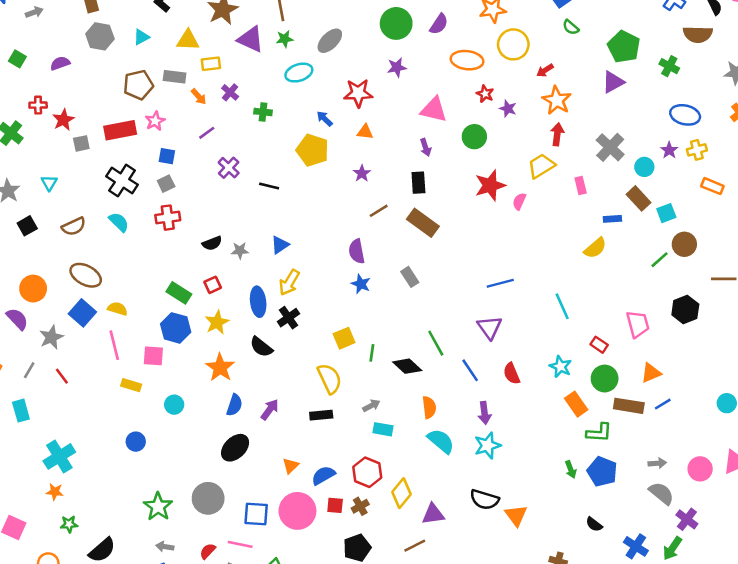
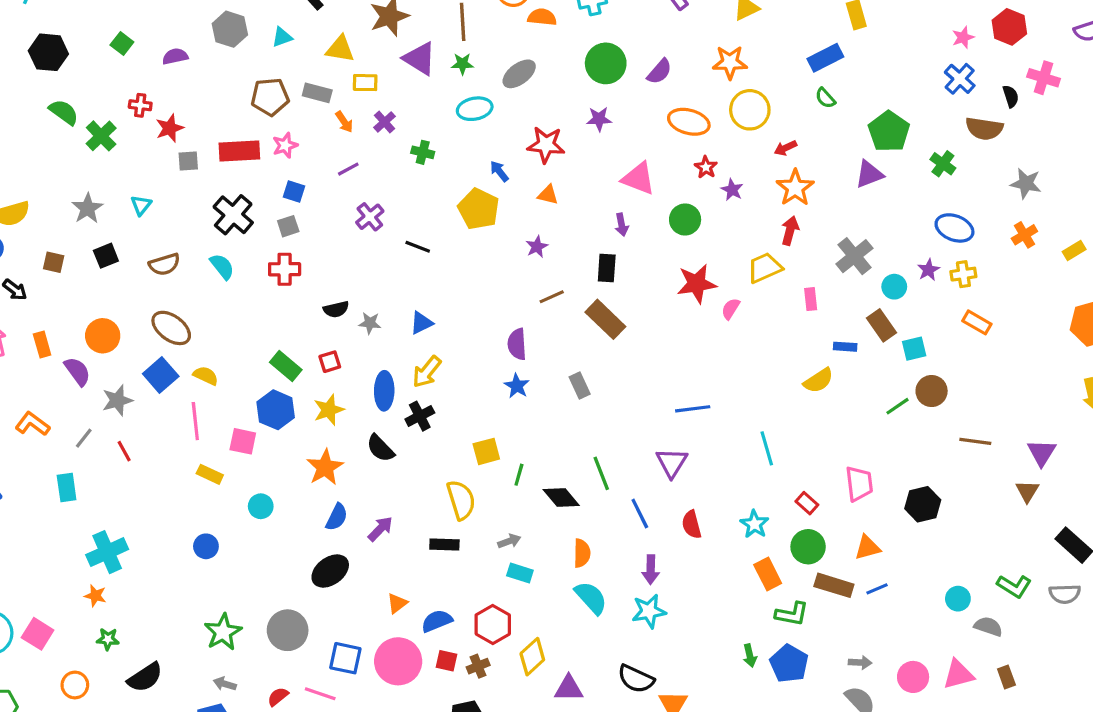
black hexagon: (685, 310) -> (923, 504), moved

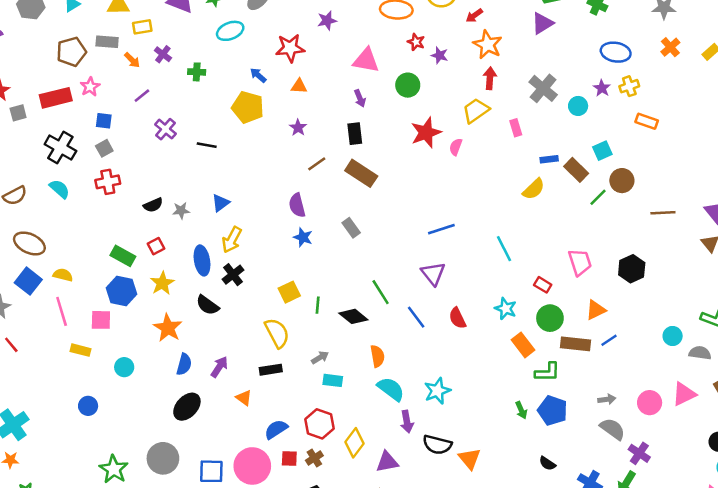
brown rectangle: (882, 325) -> (576, 170), moved
purple arrow: (651, 570) -> (407, 422), moved
orange triangle: (397, 603) -> (244, 398), moved, turned -35

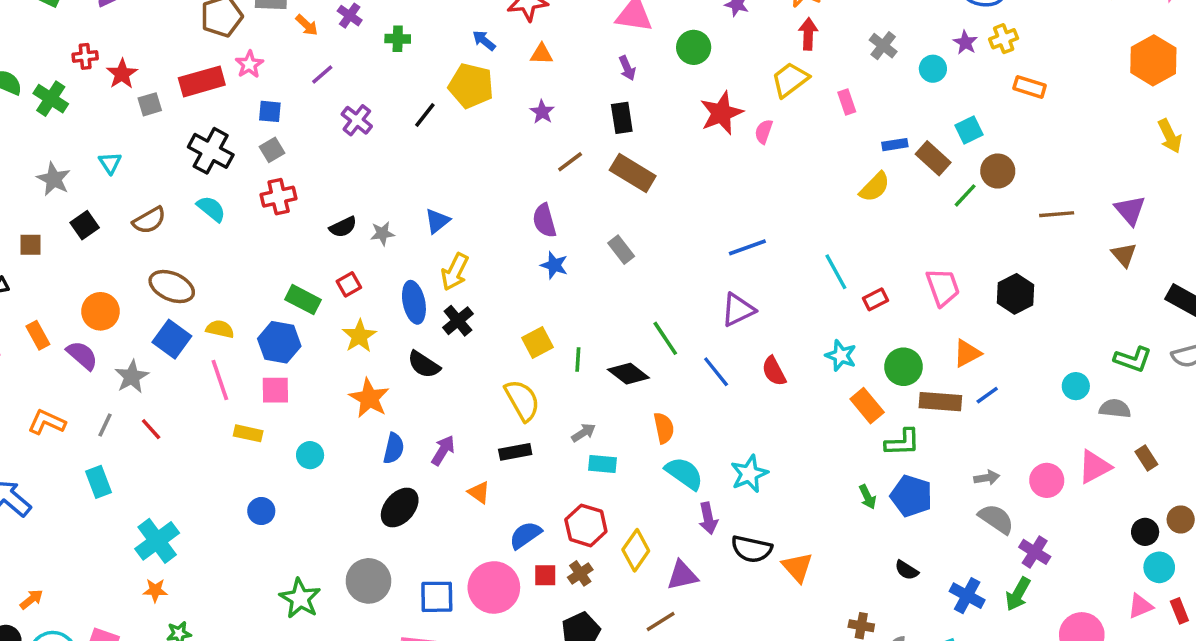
gray cross: (543, 88) -> (883, 46), size x0.7
black line: (207, 145) -> (425, 115), moved, turned -60
purple triangle: (433, 274) -> (738, 310), turned 45
red rectangle: (543, 285) -> (876, 299), moved, turned -56
blue hexagon: (122, 291) -> (279, 342), moved

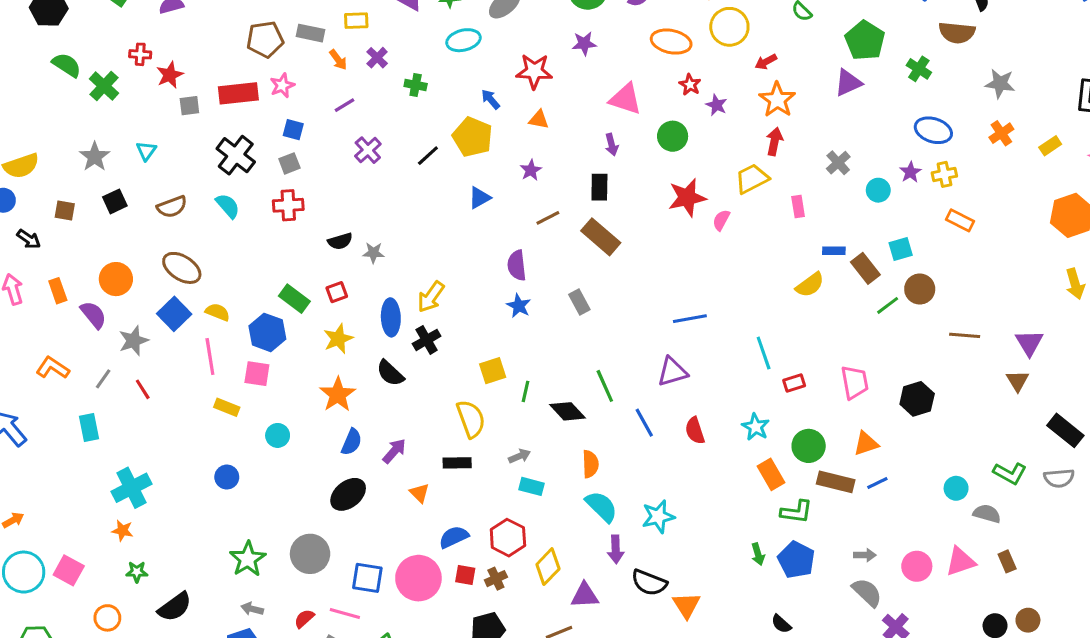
blue triangle: (437, 221) -> (479, 198), moved

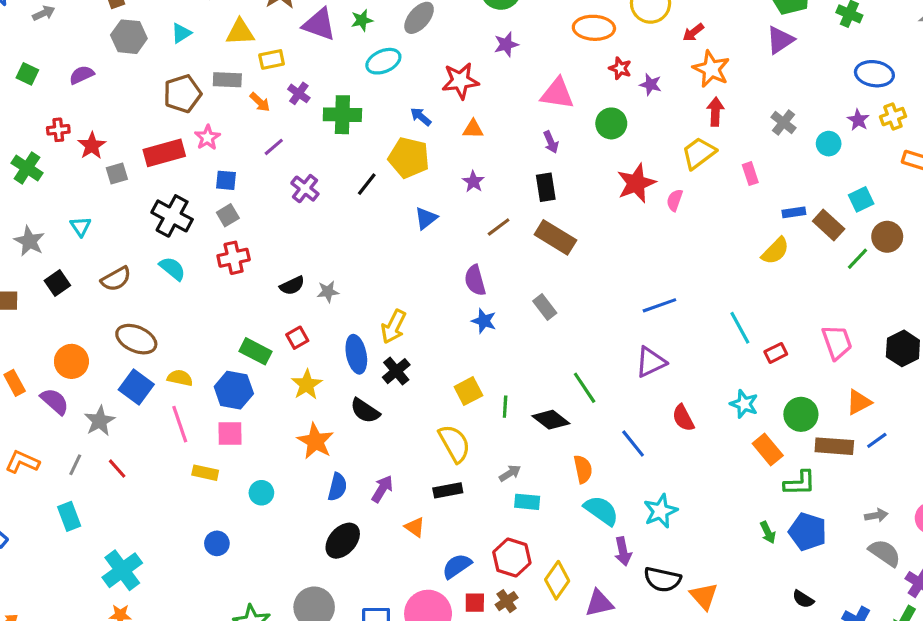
green cross: (416, 85) -> (342, 115), size x1.6
blue line: (644, 423) -> (633, 444), moved

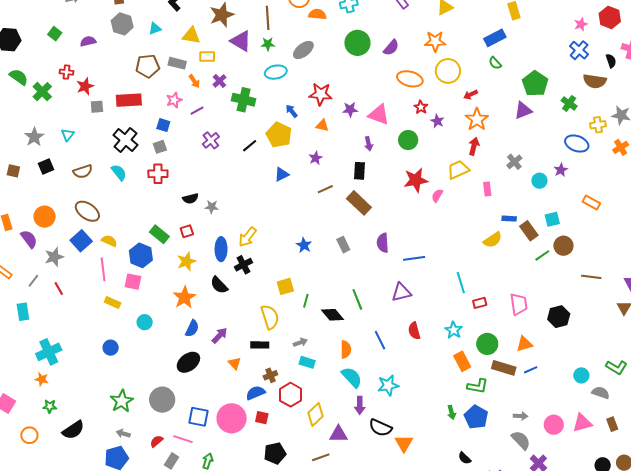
purple star: (506, 44) -> (350, 109), moved
yellow cross: (893, 117) -> (598, 125), moved
pink star: (207, 137) -> (174, 100), moved
purple semicircle: (475, 280) -> (383, 243), moved
brown cross: (507, 601) -> (270, 375), moved

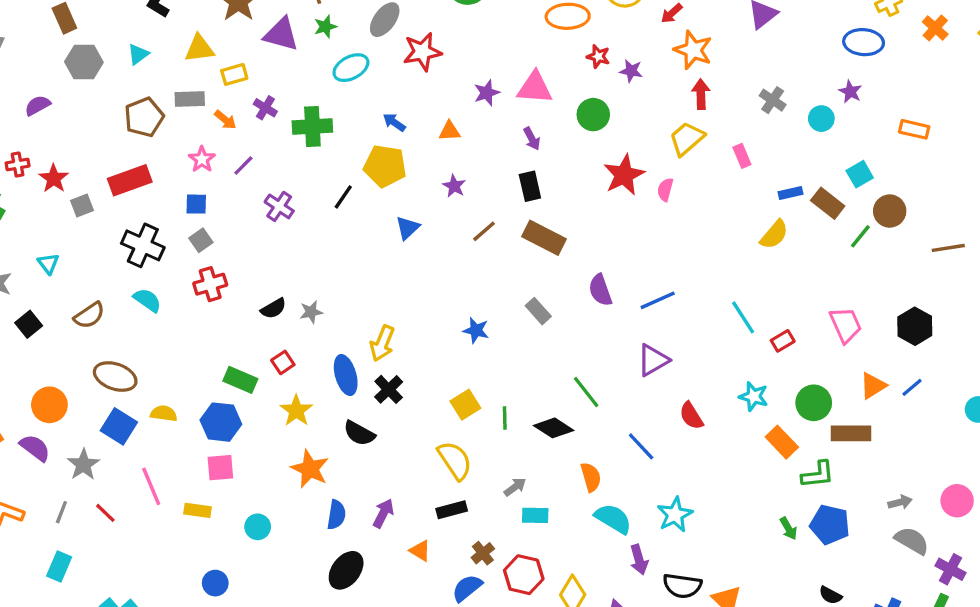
red star: (321, 94) -> (422, 52), moved
pink line: (103, 269) -> (151, 486), moved
cyan rectangle: (23, 312) -> (59, 567), turned 48
blue line: (531, 370) -> (912, 387), moved

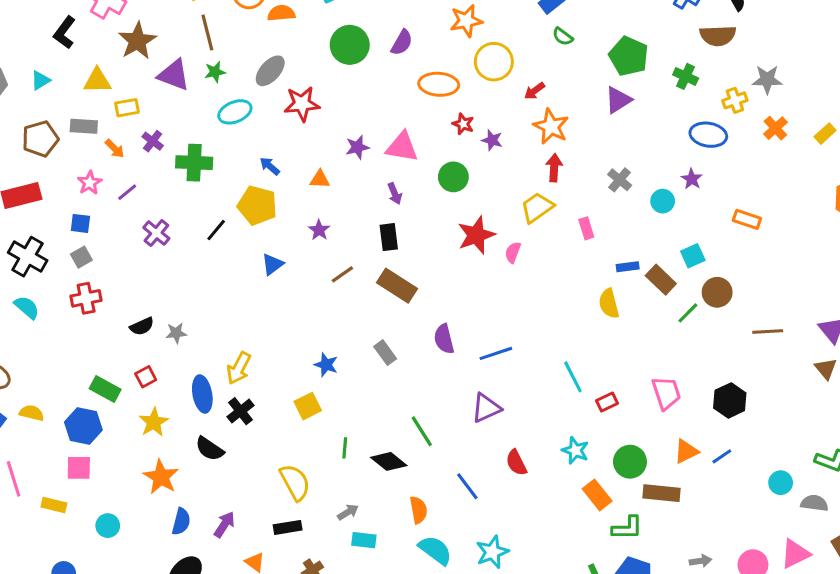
yellow semicircle: (774, 235) -> (609, 304), turned 120
yellow square: (465, 405) -> (308, 406), moved

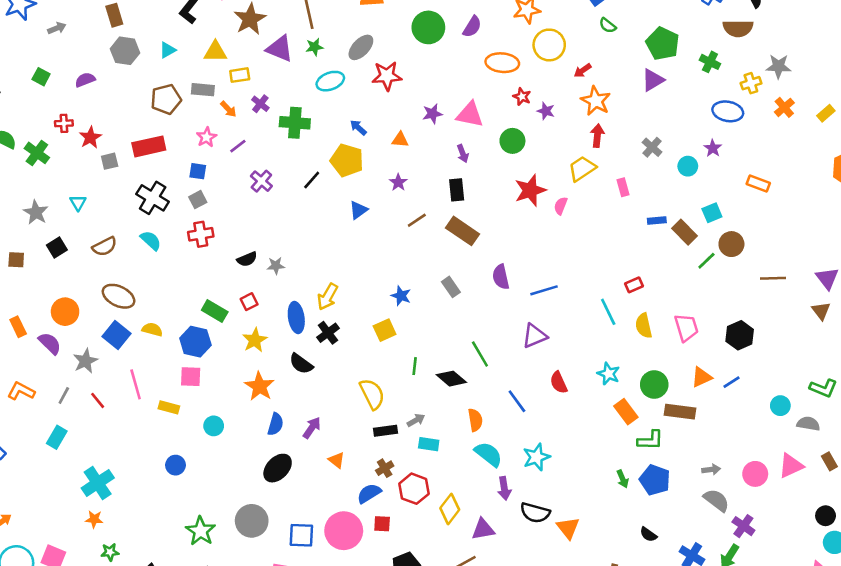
yellow semicircle: (609, 304) -> (644, 326), moved
red rectangle: (607, 402) -> (634, 285), moved
black rectangle: (288, 527) -> (385, 431), moved

